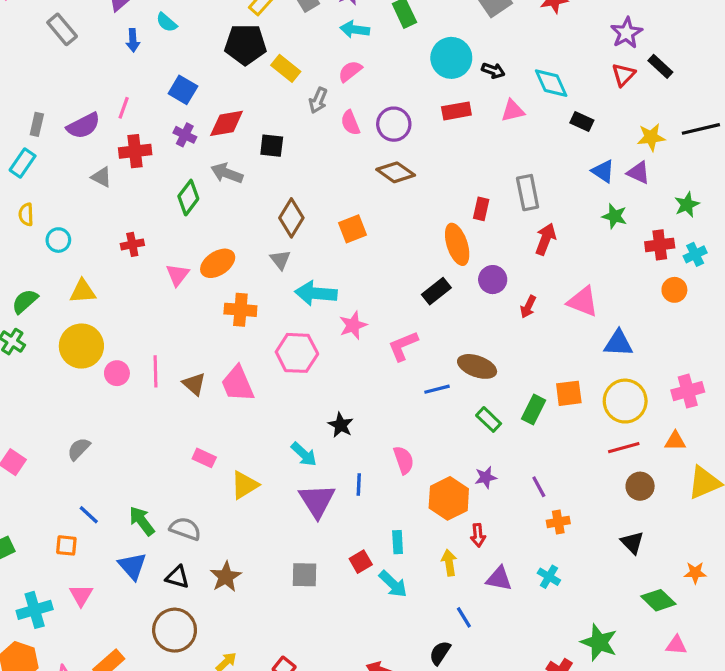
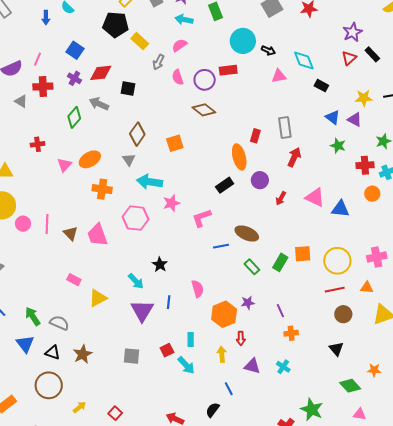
red rectangle: (456, 111) -> (228, 70), moved
blue triangle: (618, 343) -> (340, 209), moved

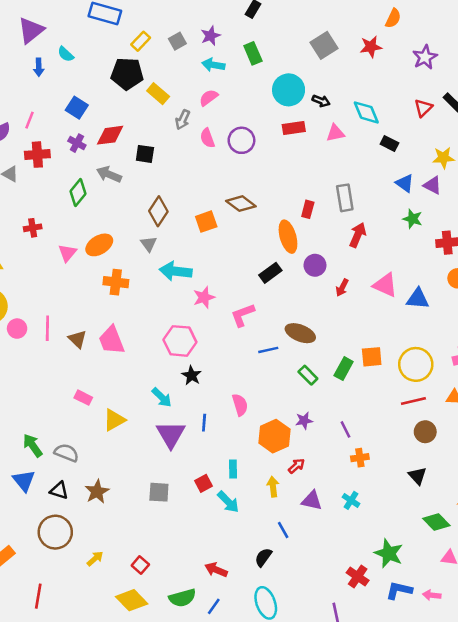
purple star: (353, 32) -> (425, 57), moved
red rectangle: (228, 70) -> (294, 128), moved
brown diamond: (204, 110) -> (241, 204), moved
pink hexagon: (135, 218) -> (180, 341), moved
red arrow: (241, 338) -> (296, 466), turned -128

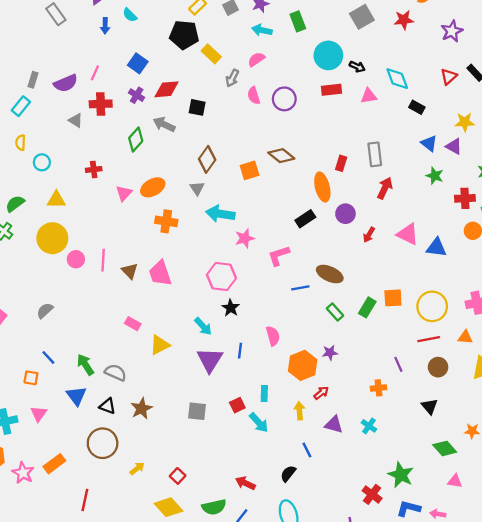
purple line: (346, 429) -> (398, 364), moved

